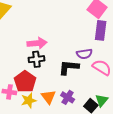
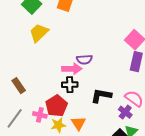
purple semicircle: (84, 54) -> (84, 59), moved
purple cross: (68, 97) -> (125, 112), moved

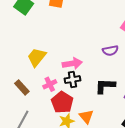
yellow trapezoid: (39, 33) -> (37, 57), moved
purple semicircle: (84, 59) -> (110, 51), moved
pink cross: (40, 115) -> (50, 84), moved, turned -32

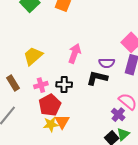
pink arrow: (72, 63) -> (75, 53), moved, turned -72
black L-shape: (105, 86) -> (97, 78), moved
orange triangle: (86, 117) -> (62, 122), moved

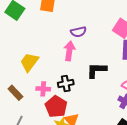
purple semicircle: (107, 63) -> (78, 32), moved
pink cross: (41, 85) -> (43, 89), turned 32

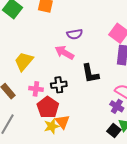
pink arrow: (69, 51) -> (64, 53), turned -72
black L-shape: (97, 70) -> (90, 73), turned -105

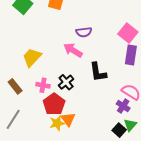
black cross: (59, 85) -> (66, 82), turned -35

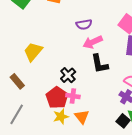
pink arrow: (73, 50) -> (93, 42), moved, turned -54
pink cross: (43, 85) -> (73, 96), moved
orange triangle: (68, 119) -> (82, 117), moved

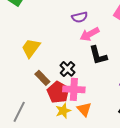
brown rectangle: (17, 81) -> (42, 78), moved
pink cross: (73, 96) -> (74, 89), size x1.5

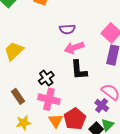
brown rectangle: (42, 78) -> (18, 96), moved
red pentagon: (58, 92) -> (75, 119), moved
yellow star: (63, 111) -> (23, 123), moved

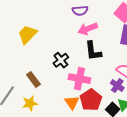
pink cross: (49, 99) -> (79, 79), moved
yellow star: (23, 123) -> (30, 103), moved

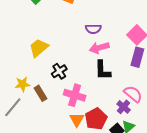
black cross: (61, 60) -> (59, 71), moved
pink cross: (79, 79) -> (75, 95), moved
yellow star: (30, 103) -> (22, 84), moved

